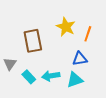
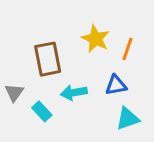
cyan arrow: (51, 76) -> (74, 93), moved
cyan triangle: (75, 80) -> (128, 119), moved

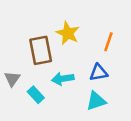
yellow star: (96, 39) -> (68, 33), moved
cyan triangle: (128, 119) -> (96, 101), moved

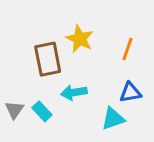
blue triangle: (99, 73) -> (130, 92), moved
gray triangle: (12, 79) -> (14, 110), moved

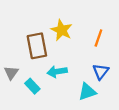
blue triangle: (130, 92) -> (101, 72), turned -42
gray triangle: (14, 110) -> (11, 73), moved

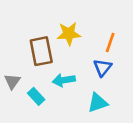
yellow star: (62, 30) -> (69, 34), turned -30
blue triangle: (101, 72) -> (103, 68), moved

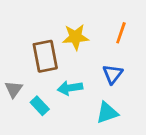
orange line: (110, 42) -> (121, 33), moved

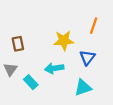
yellow star: (75, 37) -> (64, 41), moved
brown rectangle: (45, 56) -> (18, 44), moved, size x0.6

